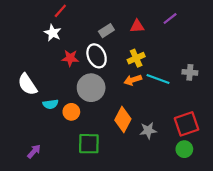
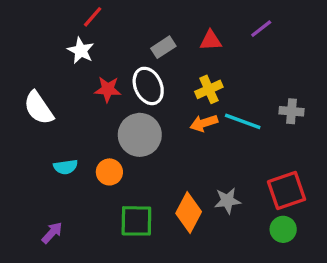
white semicircle: (27, 84) -> (39, 108), moved
cyan semicircle: (50, 104) -> (66, 167), moved
orange diamond: (123, 120) -> (189, 212), moved

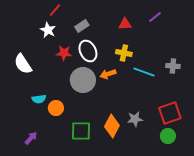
gray rectangle: (163, 47) -> (82, 26), moved
yellow cross: (209, 89) -> (124, 53), turned 35
orange arrow: (204, 123) -> (108, 74), moved
orange circle: (109, 172) -> (56, 108), moved

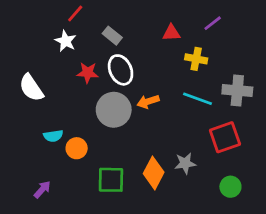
gray rectangle: (82, 26) -> (112, 36), turned 72
yellow cross: (124, 53) -> (196, 59), moved
gray cross: (173, 66) -> (237, 91), size x1.5
red square: (170, 113) -> (225, 137), moved

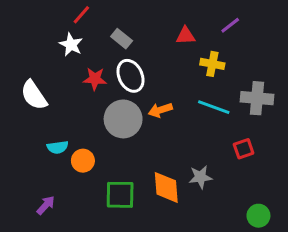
red square: (225, 137) -> (244, 149), size x0.6
orange diamond: (154, 173) -> (166, 187), turned -32
green circle: (230, 187) -> (258, 216), moved

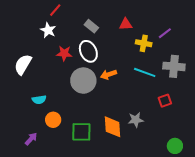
purple line: (230, 25) -> (165, 33), moved
gray rectangle: (122, 39) -> (91, 26), moved
white semicircle: (34, 95) -> (23, 64), turned 65
orange circle: (83, 161) -> (53, 120), moved

